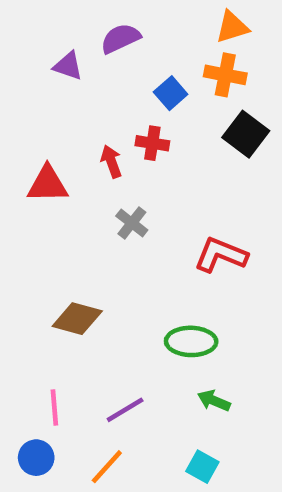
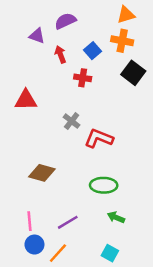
red arrow: (111, 161) -> (60, 54), moved
red L-shape: (221, 255) -> (99, 138), moved
blue circle: (36, 458) -> (34, 245), moved

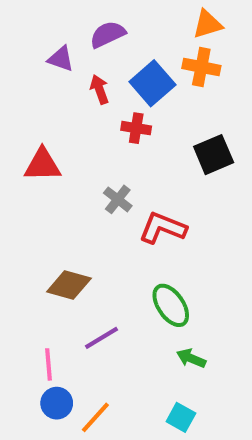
blue square: (93, 51) -> (152, 83), size x1.5
black square: (133, 73) -> (214, 155), moved, turned 30
green ellipse: (104, 185) -> (171, 305), turned 55
purple line: (68, 222) -> (102, 338), moved

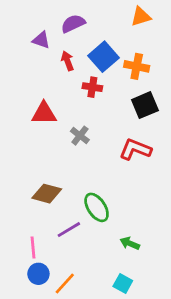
orange cross: (201, 67) -> (137, 66), moved
red triangle: (42, 165) -> (44, 113), moved
red L-shape: (163, 228) -> (135, 149), moved
green ellipse: (171, 305) -> (97, 207), moved

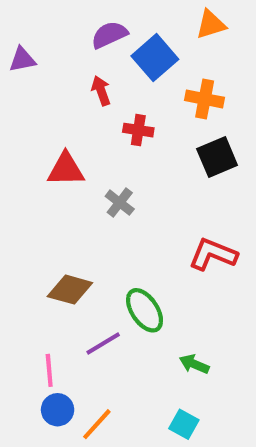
purple triangle: (41, 40) -> (22, 60), moved, turned -30
blue square: (103, 57) -> (155, 58), moved
red L-shape: (135, 149) -> (213, 254), moved

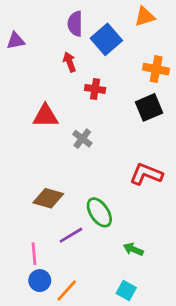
purple semicircle: (109, 35) -> (75, 24), turned -65
orange cross: (205, 99) -> (156, 69), moved

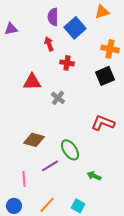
blue circle: (40, 281) -> (14, 206), moved
cyan square: (126, 290) -> (78, 206), moved

